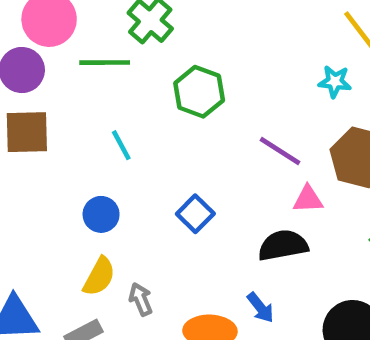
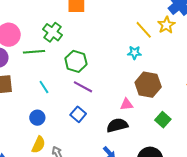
purple line: (280, 151) -> (83, 87), moved

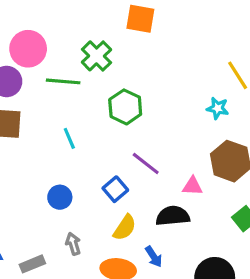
purple line: (83, 87) -> (146, 163), moved
blue circle: (37, 118) -> (60, 197), moved
yellow semicircle: (39, 145) -> (125, 228), moved

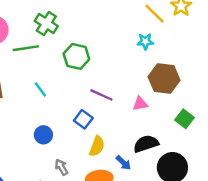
black semicircle: (173, 216) -> (146, 144), moved

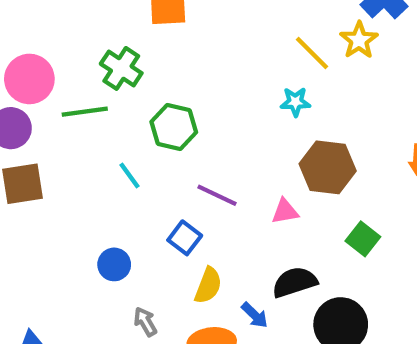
cyan line: (40, 89) -> (130, 175), moved

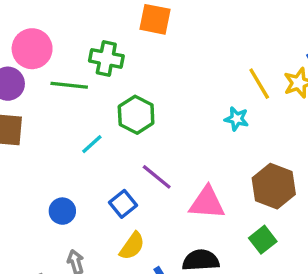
green cross: (121, 68) -> (106, 58), turned -36
brown hexagon: (328, 167) -> (274, 186), moved
cyan line: (130, 175) -> (92, 144), turned 70
pink triangle: (285, 211) -> (207, 203), size x1.6

